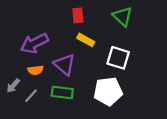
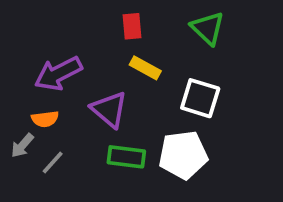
orange semicircle: (35, 70) -> (45, 119), moved
green rectangle: (62, 92) -> (126, 157), moved

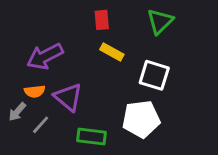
green triangle: (208, 28) -> (160, 21), turned 32
purple triangle: (109, 110) -> (68, 97), moved
green rectangle: (126, 157) -> (92, 137), moved

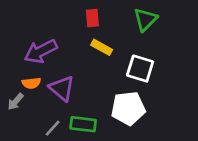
gray line: (41, 125) -> (53, 128), moved

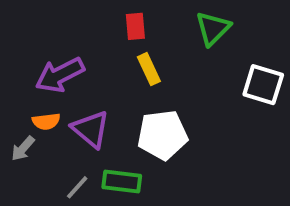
yellow rectangle: (102, 47) -> (149, 69), turned 36
white square: (140, 69) -> (263, 85), moved
white pentagon: (128, 108) -> (162, 135), moved

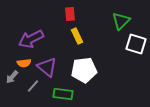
green triangle: (213, 28) -> (121, 21), moved
gray line: (77, 187) -> (33, 86), moved

